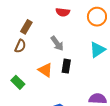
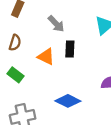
brown semicircle: (20, 46) -> (15, 43), moved

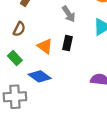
gray arrow: (56, 24) -> (69, 14), moved
blue diamond: (68, 101) -> (40, 76), moved

